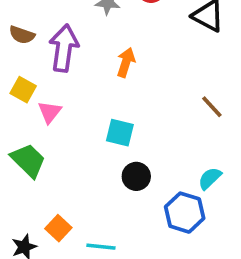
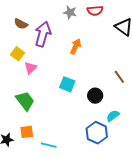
green trapezoid: (28, 160) -> (25, 101), moved
black circle: (136, 176) -> (95, 96), moved
orange square: (58, 228) -> (27, 132), turned 32

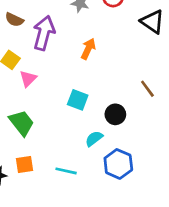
cyan semicircle: (113, 116) -> (94, 139), moved
cyan line: (49, 145) -> (66, 171), moved

